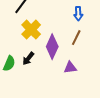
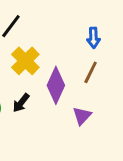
purple triangle: (70, 68) -> (82, 116), turned -40

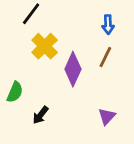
black arrow: (21, 103) -> (41, 115), moved
purple triangle: (82, 116) -> (107, 116), moved

